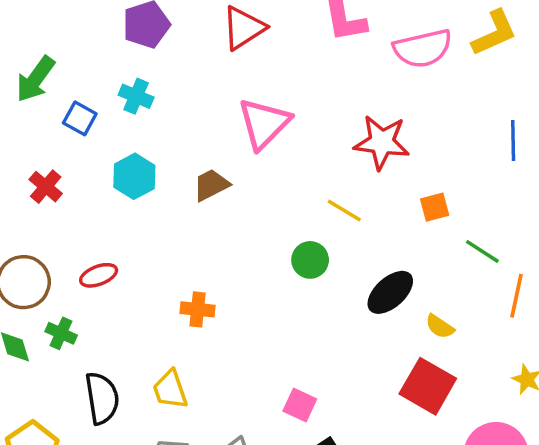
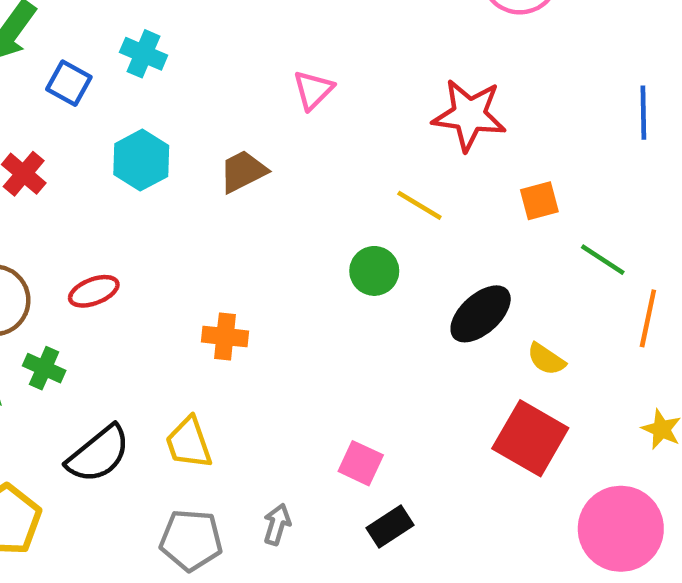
pink triangle: (264, 123) -> (313, 90), size x0.6
black semicircle: (102, 398) -> (98, 454), turned 60

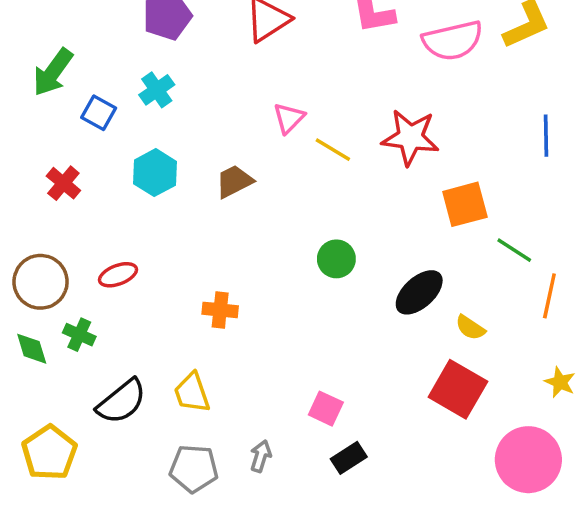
cyan cross: (144, 54) -> (157, 90), turned 32
orange square: (539, 201) -> (465, 204), size x1.5
yellow line: (419, 205) -> (333, 150), moved

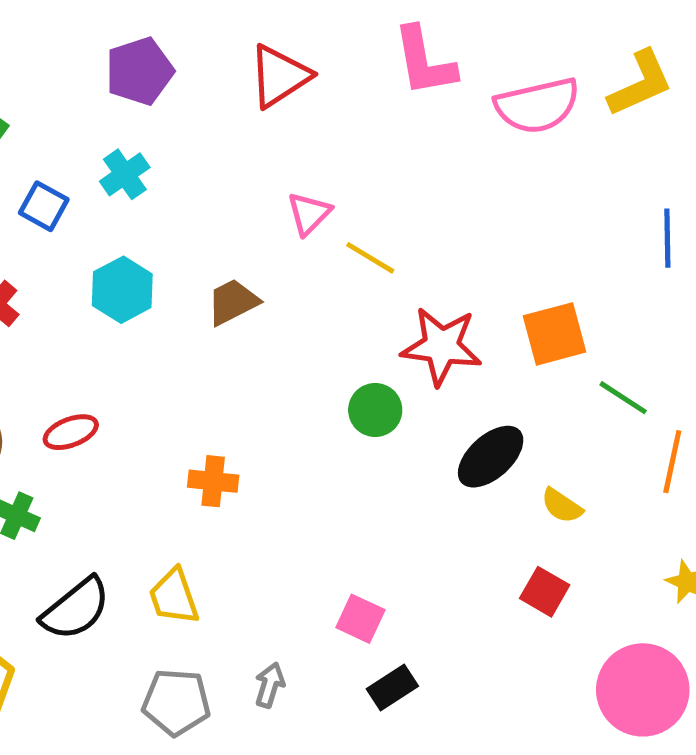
red star: (410, 137) -> (441, 346), moved
red square: (458, 389) -> (545, 592), size x0.6

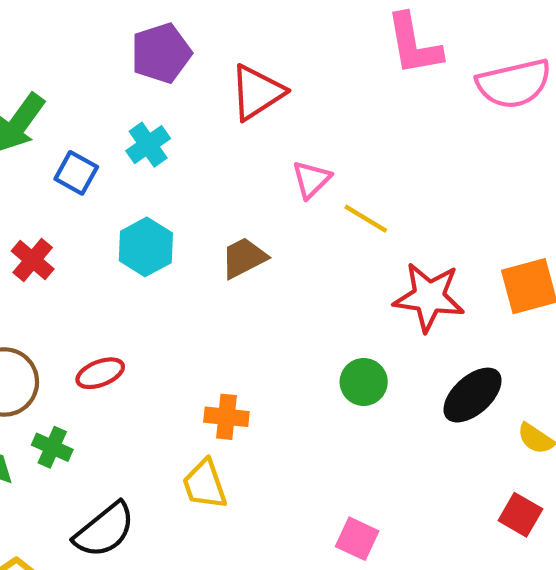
red triangle: (279, 76) -> (257, 92), moved
green circle: (375, 410) -> (364, 382), moved
yellow trapezoid: (174, 597) -> (205, 484), moved

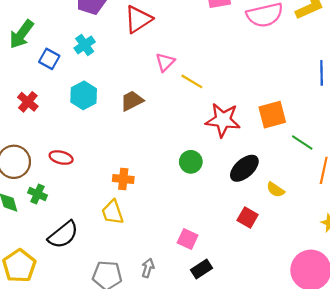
red ellipse: (100, 373) -> (61, 158), turned 35
red square: (520, 515) -> (248, 218), moved

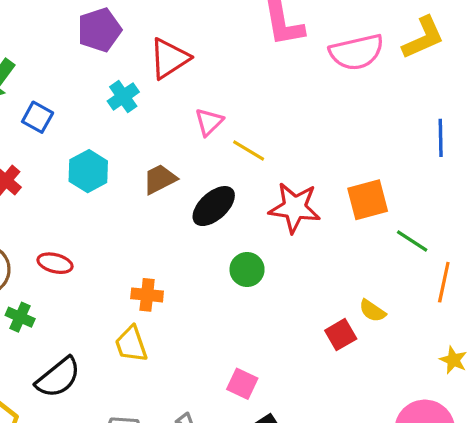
cyan cross: (85, 45) -> (123, 97), moved
black ellipse: (244, 168) -> (214, 206), moved
red square: (248, 218) -> (341, 335), moved, turned 30

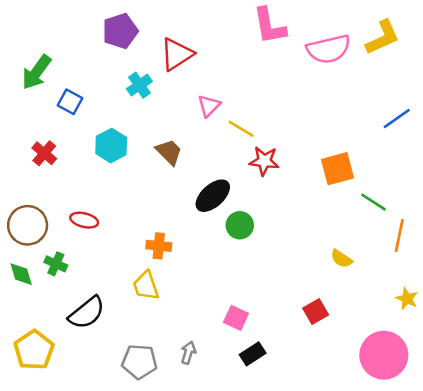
blue line: (441, 138) -> (397, 119), turned 56
brown trapezoid: (160, 179) -> (169, 152), turned 72
black ellipse: (214, 206) -> (213, 196), moved
red star: (295, 208) -> (264, 161), moved, size x0.7
red square: (341, 335) -> (316, 311), moved

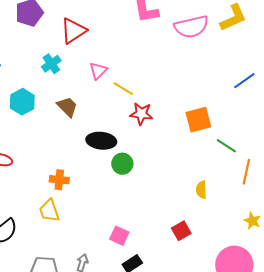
cyan cross: (139, 85) -> (51, 64), moved
black ellipse: (213, 196) -> (101, 141), turned 48
yellow semicircle: (341, 259) -> (201, 190), turned 54

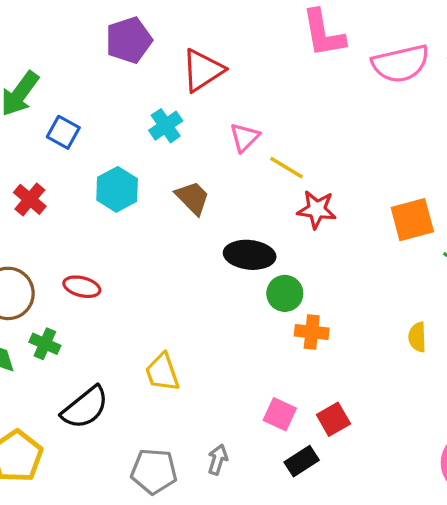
orange cross: (59, 180) -> (312, 332), moved
red square: (181, 231) -> (333, 419), moved

